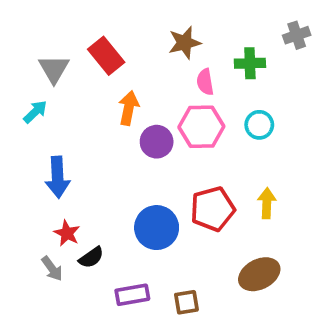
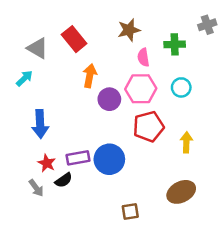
gray triangle: (54, 69) -> (38, 48), turned -30
red pentagon: (213, 209) -> (149, 127), moved
purple rectangle: (132, 295) -> (78, 158), moved

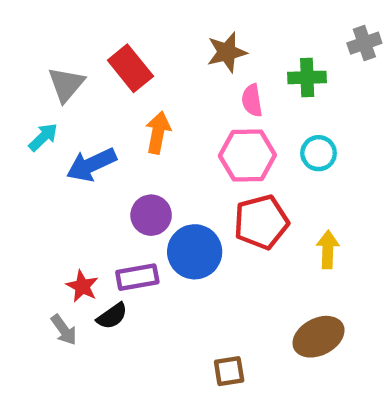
gray triangle: (38, 48) -> (66, 84), turned 40
purple circle: (109, 99) -> (151, 215), moved
blue arrow: (40, 124) -> (91, 165), moved, turned 68
blue circle: (109, 159) -> (195, 252), moved

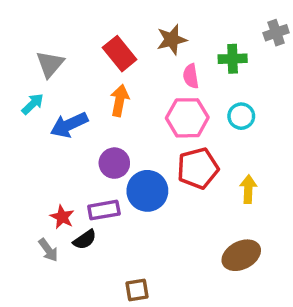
red rectangle: (130, 68) -> (120, 54), moved
brown square: (229, 371) -> (137, 290), moved

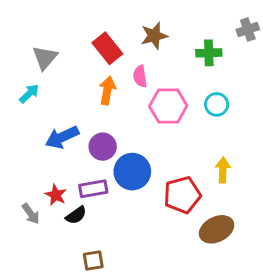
pink semicircle: (191, 76) -> (140, 76), moved
blue arrow: (69, 125) -> (62, 137), moved
red pentagon: (198, 168) -> (182, 195), moved
gray arrow: (48, 250) -> (31, 214), moved
brown square: (137, 290) -> (93, 261), moved

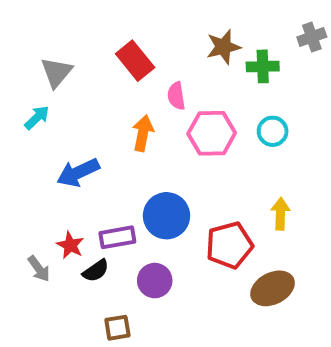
brown star: (154, 36) -> (223, 47), moved
orange arrow: (107, 90) -> (143, 133), moved
purple circle: (103, 147) -> (155, 281), moved

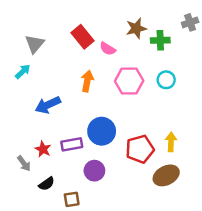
pink semicircle: (176, 96) -> (108, 49), moved, turned -49
yellow arrow: (280, 214) -> (171, 142), moved
black semicircle: (96, 271) -> (47, 184), moved

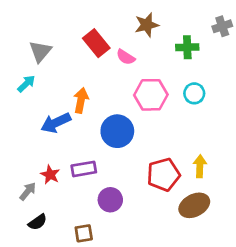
brown star: (136, 28) -> (147, 25), moved
orange arrow: (87, 81) -> (81, 100), moved
blue circle: (102, 131) -> (117, 131), moved
gray arrow: (24, 163) -> (28, 191), turned -105
black semicircle: (47, 184) -> (38, 222), moved

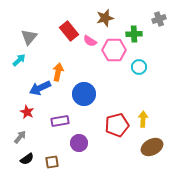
pink hexagon: (151, 95) -> (114, 50), moved
red star: (50, 175) -> (27, 112), moved
brown ellipse: (194, 205) -> (152, 147), moved
brown square: (84, 233) -> (52, 162), moved

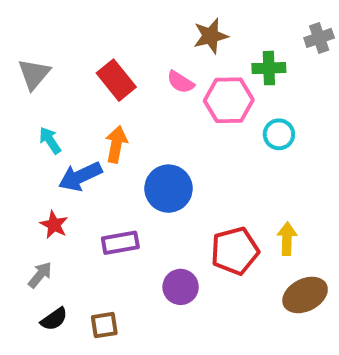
red rectangle: (69, 31) -> (116, 80), moved
gray triangle: (29, 37) -> (34, 74), moved
cyan arrow: (19, 60) -> (50, 140), moved, turned -80
purple circle: (79, 143) -> (181, 287), moved

